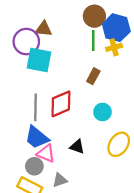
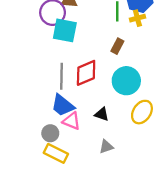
cyan circle: (103, 112) -> (126, 81), size x1.6
gray circle: (34, 166) -> (50, 133), moved
gray triangle: (60, 180) -> (106, 147), moved

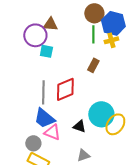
cyan square: (65, 30) -> (46, 51), size x0.6
cyan circle: (126, 81) -> (101, 114), moved

